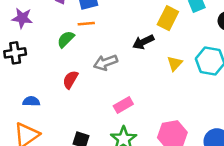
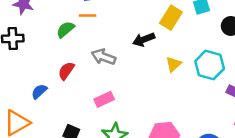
gray arrow: (106, 63) -> (103, 57), turned 35
blue semicircle: (31, 101) -> (39, 91), moved, turned -49
pink rectangle: (123, 105) -> (104, 99), moved

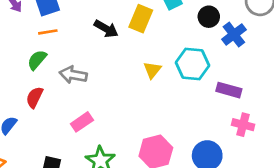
green semicircle: (65, 29) -> (37, 60), moved
black arrow: (144, 39) -> (106, 29), moved, turned -120

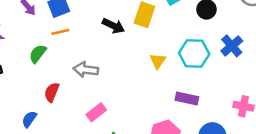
blue cross: (234, 35) -> (232, 46), moved
green semicircle: (37, 60) -> (38, 54), moved
purple rectangle: (229, 90) -> (187, 99), moved

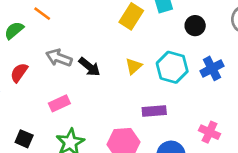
black arrow: (113, 26) -> (89, 67), moved
orange line: (60, 32) -> (42, 14), turned 36
purple rectangle: (187, 99) -> (154, 111), turned -30

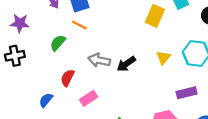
black arrow: (89, 67) -> (126, 64), turned 114
pink rectangle: (59, 103) -> (89, 98), moved

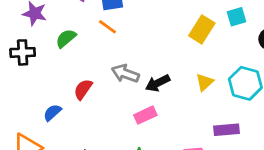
green semicircle: (58, 43) -> (66, 38), moved
pink rectangle: (89, 98) -> (145, 115), moved

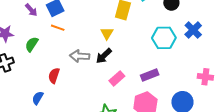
yellow triangle: (205, 82) -> (107, 33), moved
pink rectangle: (145, 115) -> (117, 78), moved
purple rectangle: (226, 130) -> (150, 75), moved

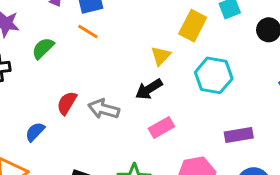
cyan hexagon: (164, 38) -> (214, 75), moved
gray arrow: (80, 56) -> (104, 109), moved
purple rectangle: (150, 75) -> (239, 135), moved

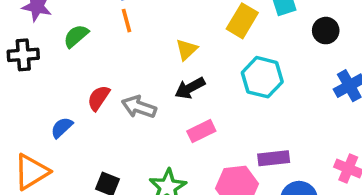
orange line: (88, 31) -> (126, 21), turned 40
yellow triangle: (161, 56) -> (187, 50), moved
purple rectangle: (239, 135) -> (274, 158), moved

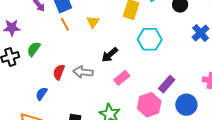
green semicircle: (76, 36) -> (34, 49), moved
yellow triangle: (187, 50) -> (93, 22), moved
purple rectangle: (274, 158) -> (167, 84), turned -30

